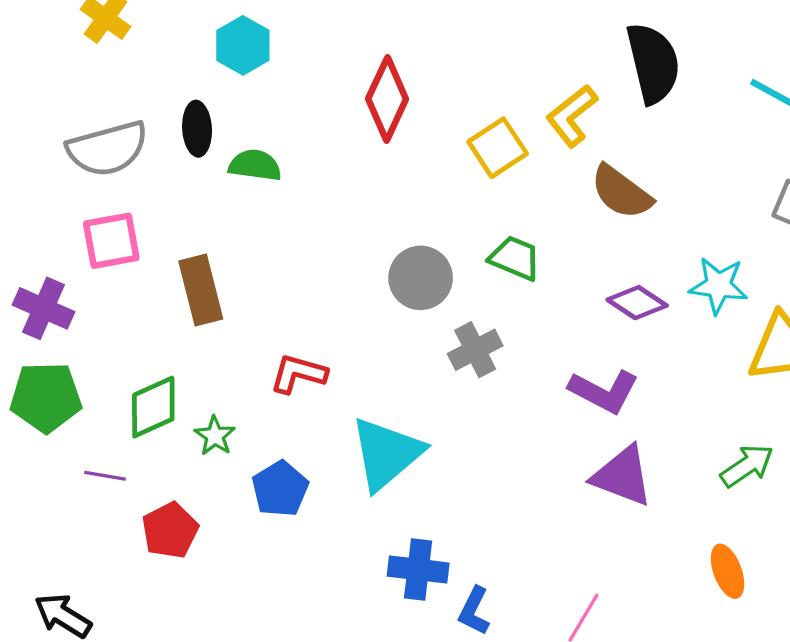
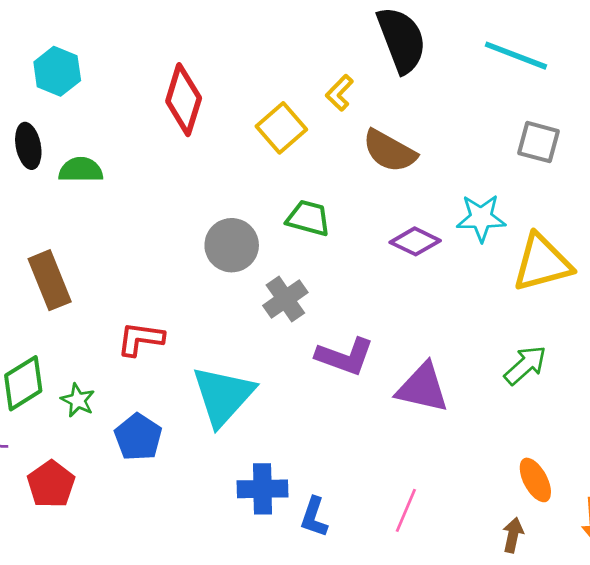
yellow L-shape: (572, 116) -> (339, 93), size x0.7
purple L-shape: (604, 391) -> (345, 356), moved
orange ellipse: (728, 571) -> (535, 480), moved

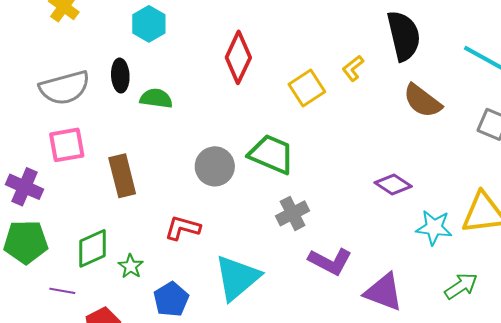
brown semicircle: (389, 151) -> (422, 101), moved
green trapezoid: (308, 218) -> (271, 154), moved, size x1.4
cyan star: (481, 218) -> (434, 228), moved
gray circle: (232, 245) -> (215, 166), moved

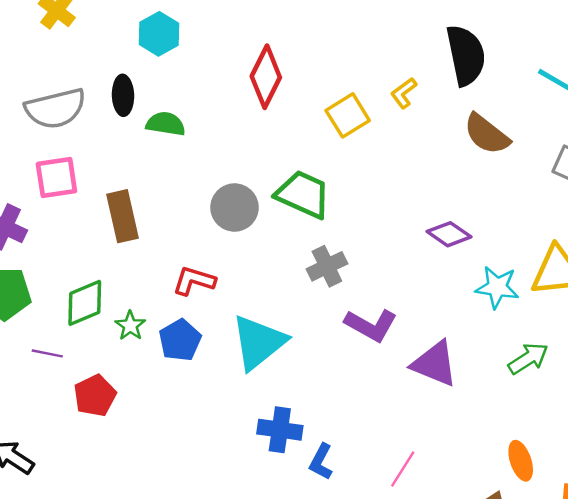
blue pentagon: (171, 299) -> (180, 340), moved

